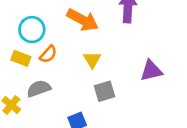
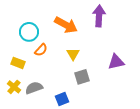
yellow rectangle: (21, 58) -> (18, 63), moved
gray semicircle: (39, 89) -> (34, 88), moved

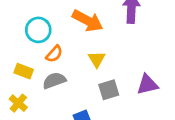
purple triangle: (116, 62) -> (147, 84), moved
gray semicircle: (34, 88) -> (54, 81), moved

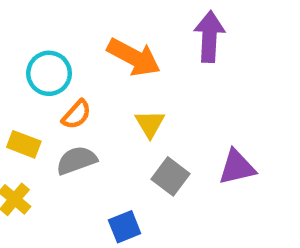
gray square: (109, 90) -> (170, 176), turned -36

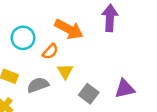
orange semicircle: (77, 115) -> (50, 51), moved
yellow triangle: (150, 124) -> (65, 71), moved

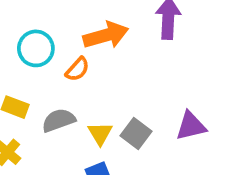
orange arrow: (69, 29) -> (106, 35), turned -44
yellow triangle: (65, 71) -> (100, 133), moved

